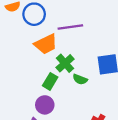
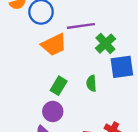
green cross: (65, 63) -> (105, 44), moved
green semicircle: (80, 79) -> (91, 83), turned 64

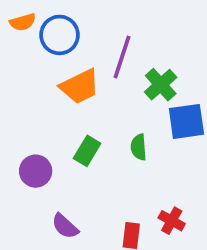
purple line: (81, 26) -> (122, 57), turned -64
purple circle: (53, 111) -> (36, 171), moved

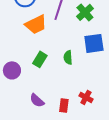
green cross: (161, 85) -> (85, 12), moved
purple semicircle: (65, 226) -> (37, 100), moved

